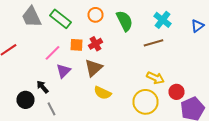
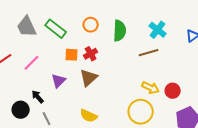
green semicircle: (124, 21) -> (120, 31), turned 30
pink line: (52, 53) -> (32, 63), moved
red circle: (176, 92) -> (173, 91), moved
yellow semicircle: (102, 93) -> (89, 116), moved

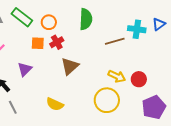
orange circle: (91, 25) -> (49, 22), moved
cyan cross: (158, 30) -> (137, 29), moved, turned -30
brown triangle: (89, 78) -> (70, 66), moved

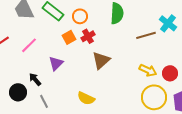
cyan cross: (137, 29) -> (168, 23), turned 30
orange square: (38, 43) -> (69, 37), turned -32
yellow circle: (107, 100) -> (154, 97), moved

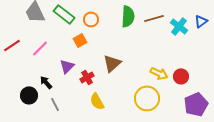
brown line: (146, 35) -> (154, 18), moved
red cross: (88, 36) -> (87, 77), moved
yellow circle: (154, 97) -> (147, 98), moved
yellow semicircle: (86, 98) -> (97, 101), turned 36

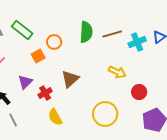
orange circle: (91, 19) -> (54, 42), moved
cyan cross: (179, 26) -> (137, 42), turned 30
yellow arrow: (159, 73) -> (117, 72), moved

